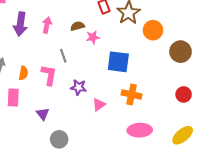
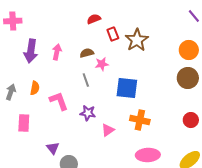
orange circle: (153, 30) -> (189, 50), moved
gray line: (63, 56) -> (86, 80), moved
orange semicircle: (23, 73) -> (35, 88), moved
pink L-shape: (49, 75) -> (59, 101), turned -30
purple triangle: (43, 114) -> (53, 148), moved

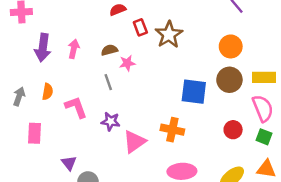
blue square: (127, 88) -> (194, 92), moved
pink triangle: (108, 130) -> (134, 142), size x1.5

